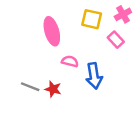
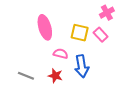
yellow square: (92, 19) -> (80, 33), moved
red star: (53, 89) -> (55, 76), moved

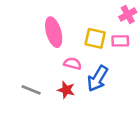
pink rectangle: (101, 35) -> (120, 41), turned -48
blue arrow: (82, 66) -> (98, 79), turned 40

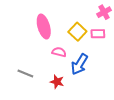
yellow square: (95, 38) -> (77, 32), turned 30
red star: (66, 90) -> (57, 82), moved

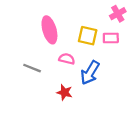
yellow square: (77, 32) -> (88, 36), turned -30
gray line: (25, 74) -> (32, 68), moved

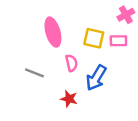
pink semicircle: (67, 59) -> (71, 63), turned 63

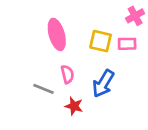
pink semicircle: (71, 63) -> (67, 74), moved
gray line: (34, 73) -> (43, 89), moved

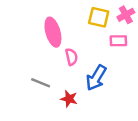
yellow square: (101, 41) -> (99, 17), moved
pink semicircle: (67, 74) -> (71, 57), moved

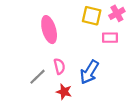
pink semicircle: (71, 57) -> (59, 66), moved
gray line: (41, 83) -> (38, 77), turned -66

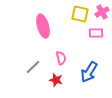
pink semicircle: (59, 66) -> (61, 58), moved
blue arrow: (89, 72) -> (89, 72), moved

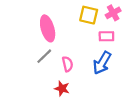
gray line: (33, 67) -> (44, 56), moved
blue arrow: (89, 72) -> (102, 63), moved

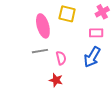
yellow square: (89, 15) -> (67, 14), moved
gray line: (44, 56) -> (40, 51), turned 35

